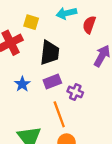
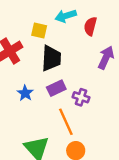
yellow square: (31, 22) -> (39, 31), moved

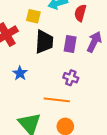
purple rectangle: (56, 88) -> (70, 44), moved, turned -56
orange line: (66, 122) -> (57, 100), turned -60

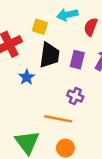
blue star: (20, 73) -> (27, 77), moved

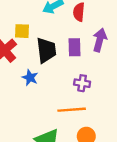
yellow square: (40, 27) -> (22, 31), moved

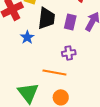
purple cross: (82, 83) -> (69, 53), turned -32

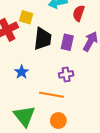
blue star: (27, 37) -> (22, 72), moved

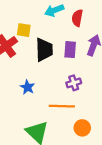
orange circle: (58, 121) -> (82, 128), moved

